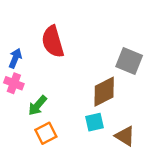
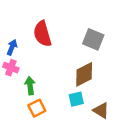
gray square: (129, 61) -> (93, 39), moved
green arrow: (37, 105) -> (30, 86), turned 132

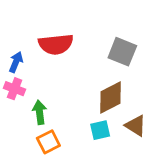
red semicircle: (42, 34) -> (56, 44), turned -80
brown triangle: (101, 110) -> (136, 126), moved

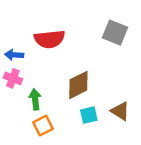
gray square: (122, 52) -> (115, 33), moved
blue arrow: (16, 62) -> (14, 55), turned -108
brown diamond: (111, 98) -> (78, 85), moved

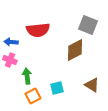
brown diamond: (78, 85) -> (75, 50), moved
cyan square: (89, 115) -> (57, 88), moved

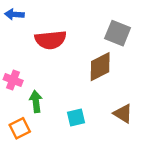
blue arrow: (11, 42) -> (14, 14), moved
orange square: (33, 96) -> (20, 128), moved

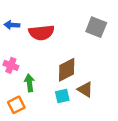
blue arrow: (14, 14) -> (12, 25), moved
brown diamond: (100, 67) -> (67, 70), moved
brown triangle: (123, 114) -> (85, 90), moved

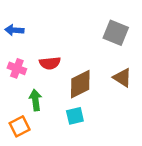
red semicircle: (41, 33) -> (50, 63), moved, size x0.7
pink cross: (11, 65) -> (17, 68), moved
brown triangle: (85, 90) -> (122, 78), moved

